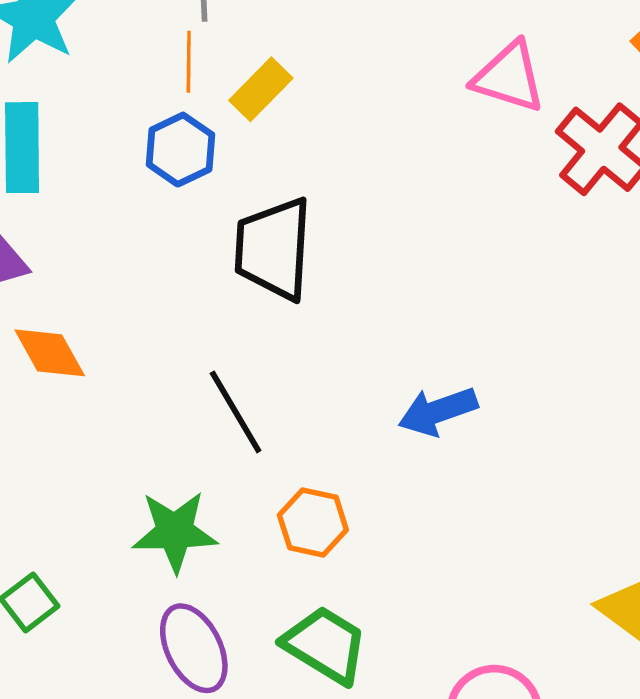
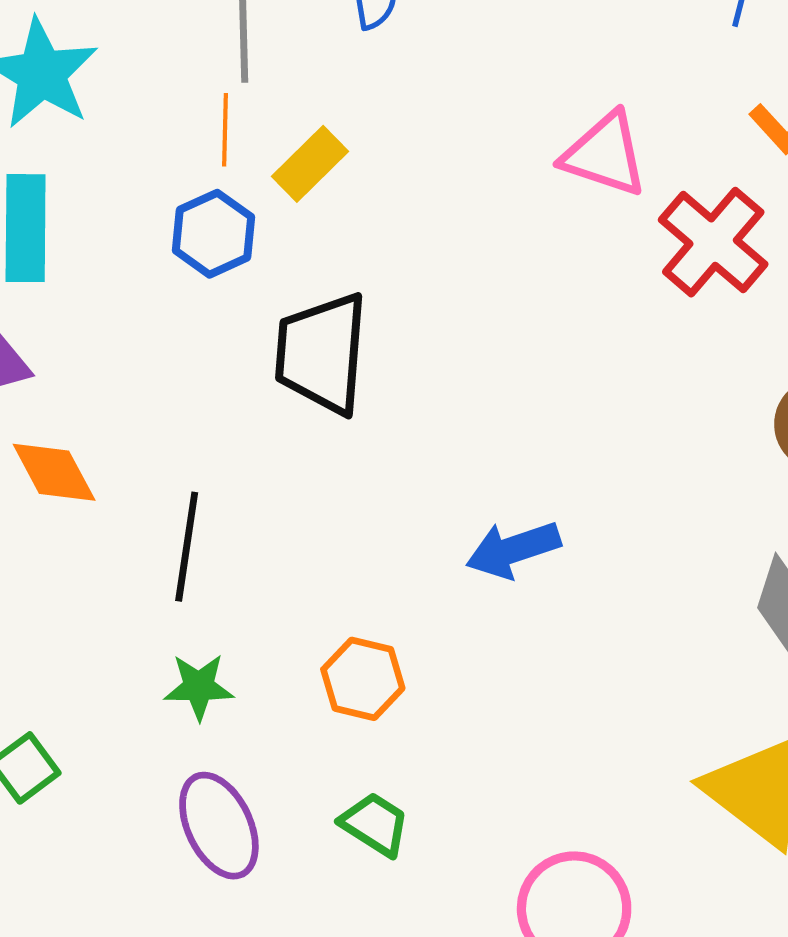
black line: (236, 412) -> (187, 547), moved, turned 38
green star: (175, 532) -> (199, 687), size x0.7
green trapezoid: (325, 645) -> (375, 824), size x0.7

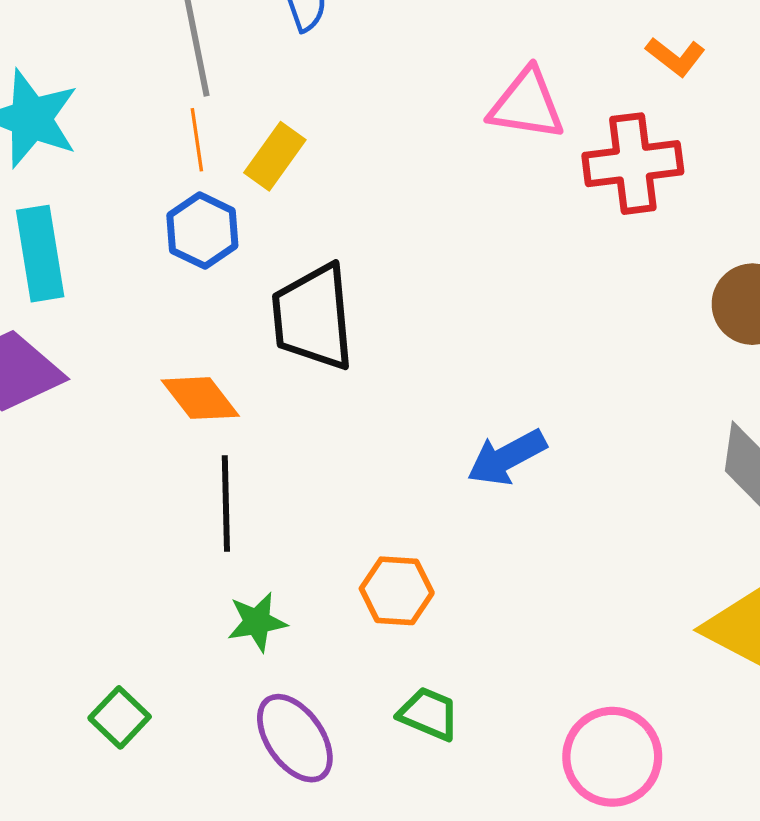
red cross: (713, 242) -> (633, 164), turned -38
orange diamond: (54, 472) -> (200, 398), moved

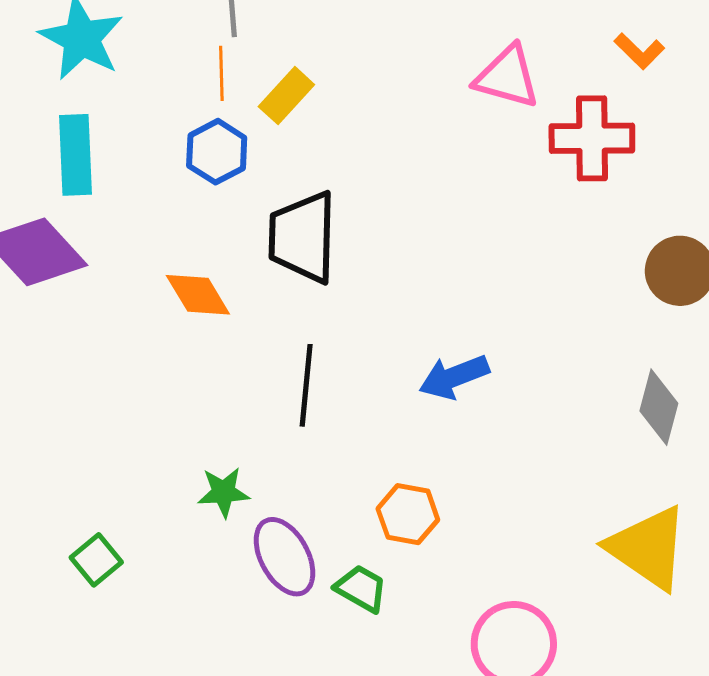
black line: (226, 503) -> (306, 385), moved
orange hexagon: (397, 591) -> (408, 514), moved
purple ellipse: (295, 738) -> (285, 557), moved

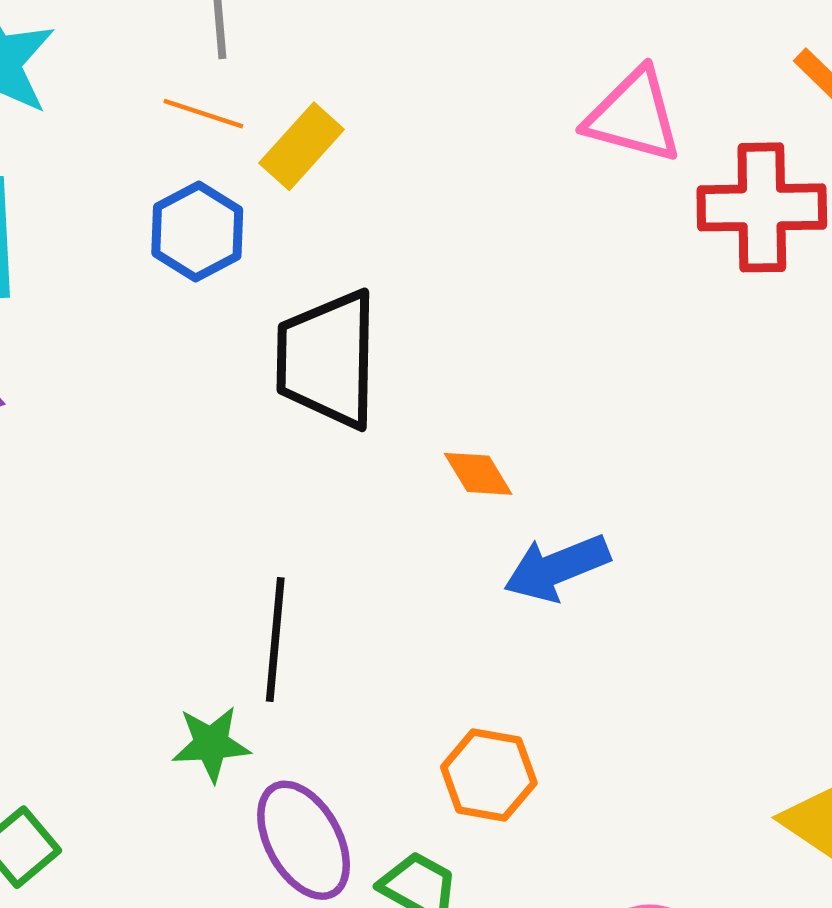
orange line: (221, 73) -> (203, 114), turned -70
orange diamond: (198, 295) -> (478, 474), moved, size x0.7
black line: (306, 385) -> (275, 639), moved

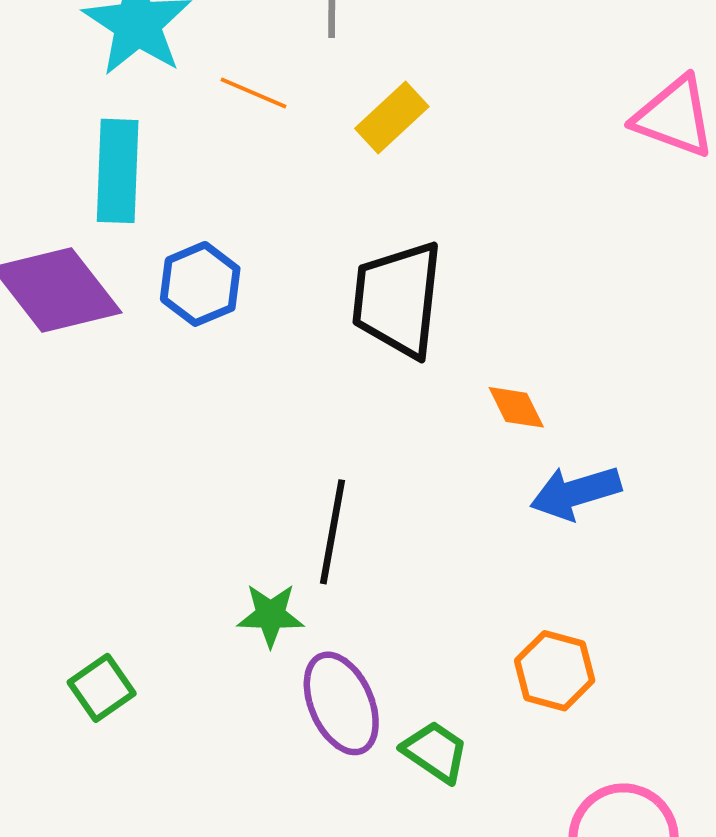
orange line: (203, 114) -> (254, 93), moved
blue hexagon: (197, 232) -> (200, 284), moved
orange hexagon: (489, 775) -> (555, 671), moved

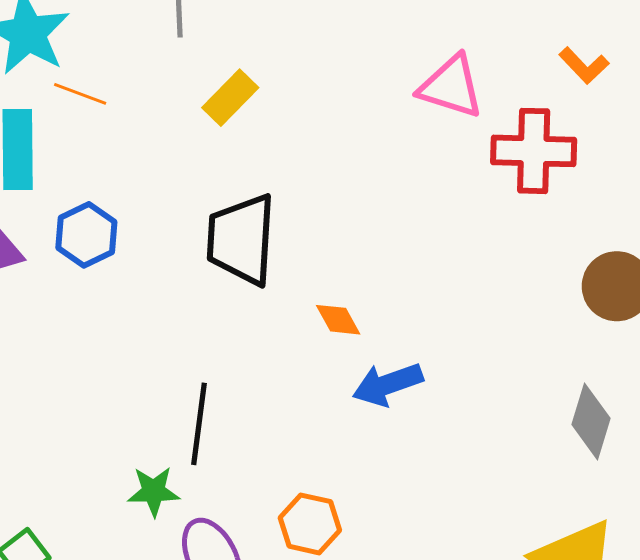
orange line: (254, 93) -> (80, 94), moved
orange hexagon: (555, 671) -> (310, 524), moved

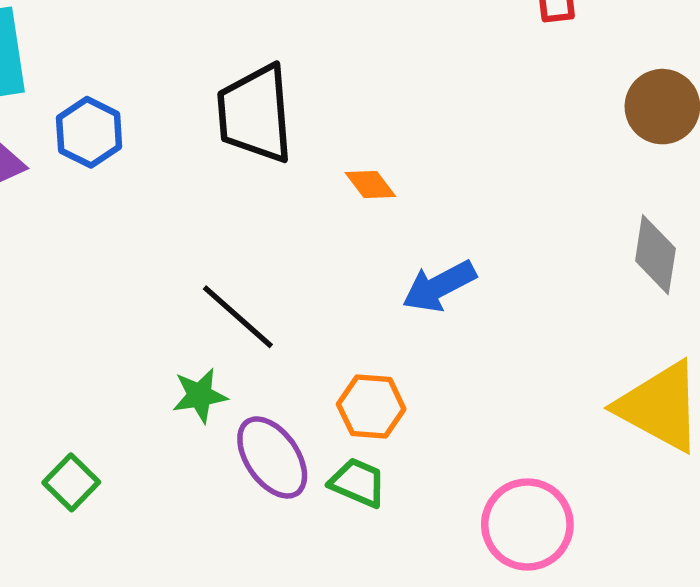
blue arrow: (388, 384) -> (439, 286), moved
black line: (199, 424) -> (238, 317), turned -48

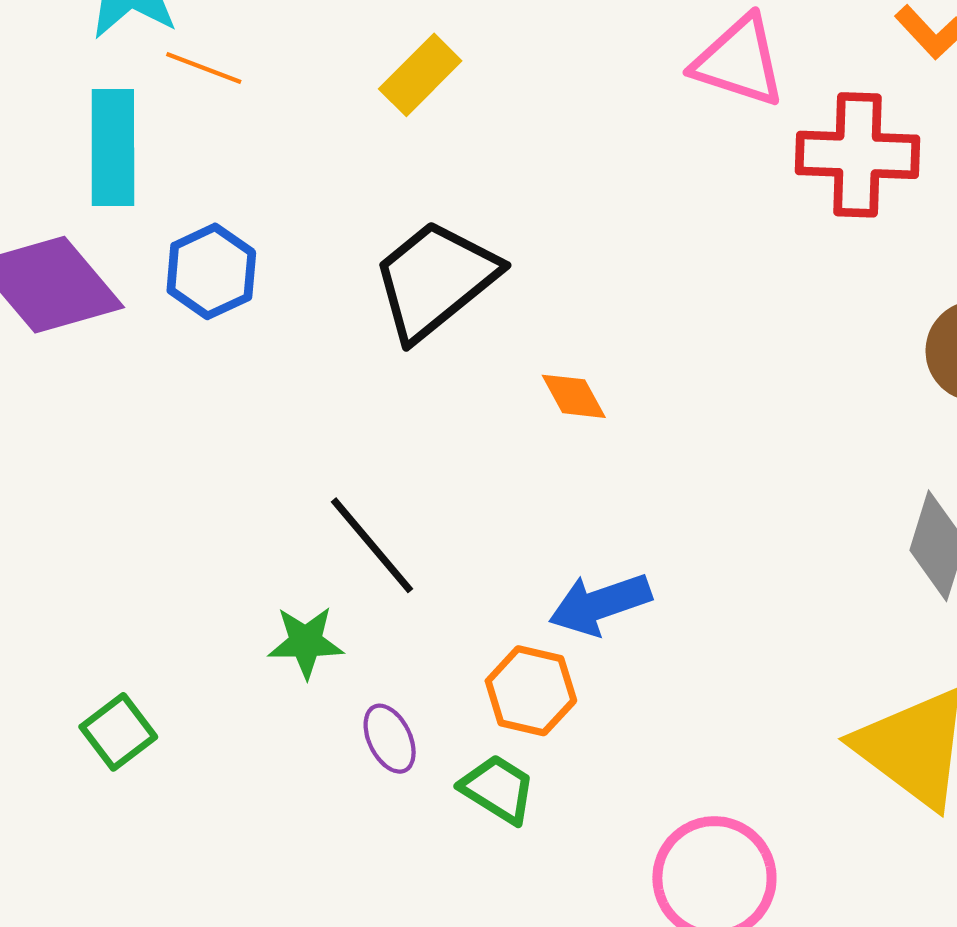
black trapezoid: (255, 114) -> (435, 280), turned 47
blue arrow: (439, 286) -> (600, 604), moved
purple ellipse: (272, 457) -> (390, 739), size x0.6

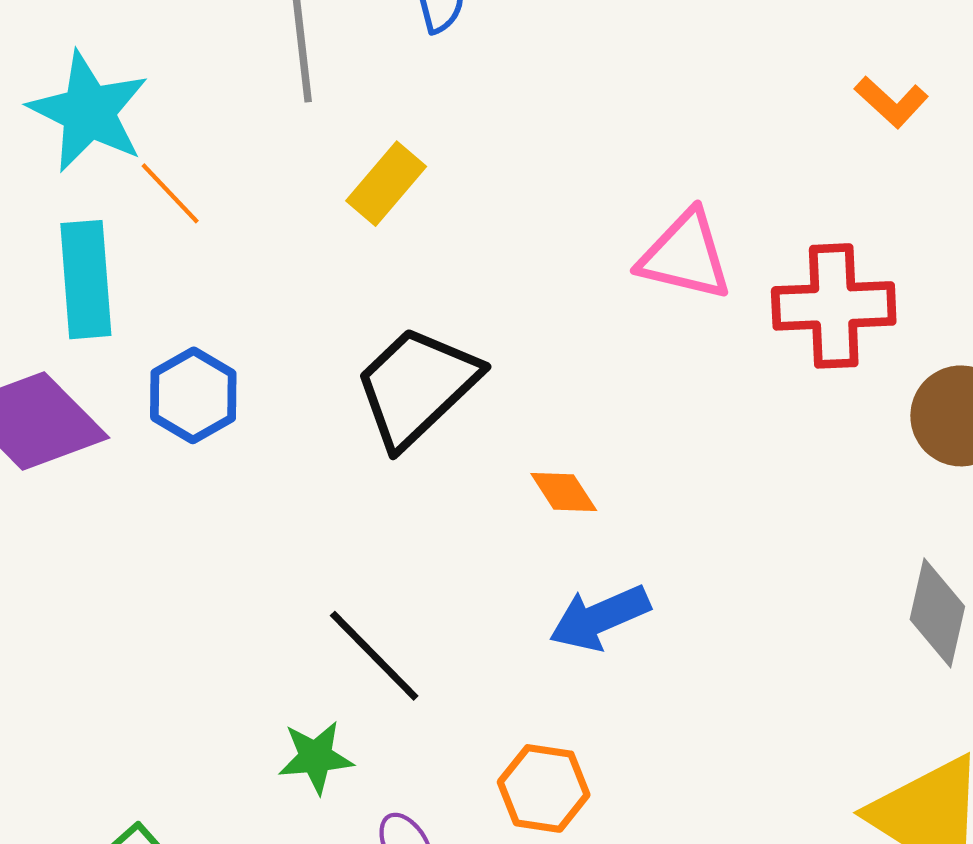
pink triangle: (739, 61) -> (685, 255), moved
orange line: (204, 68) -> (170, 193), turned 30
red cross: (858, 155) -> (834, 306), moved
blue arrow: (600, 604) -> (600, 618), moved

